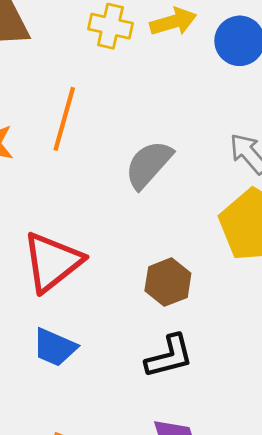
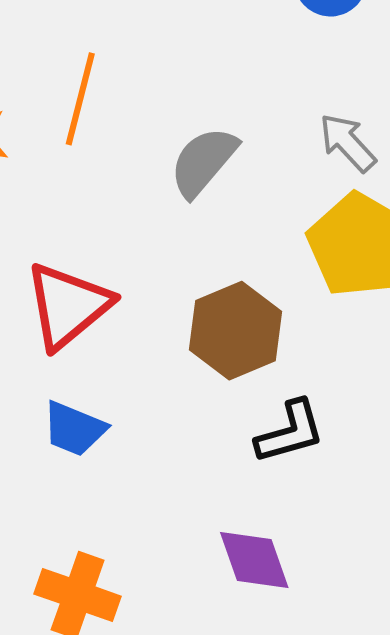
brown hexagon: (168, 282) -> (235, 331), size x1.4
black L-shape: (169, 356) -> (290, 432), moved

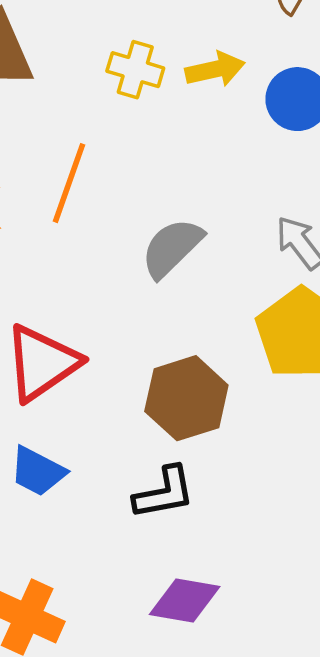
black L-shape: (290, 432) -> (164, 493), moved
purple diamond: (254, 560) -> (185, 600), turned -66

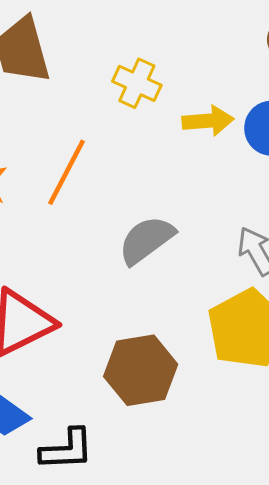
yellow arrow: (215, 69) -> (208, 121), moved
black L-shape: (164, 493) -> (67, 450), moved

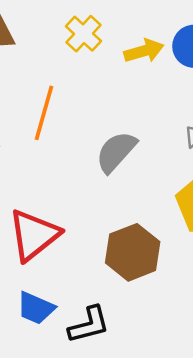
yellow cross: (137, 83) -> (84, 34), turned 30

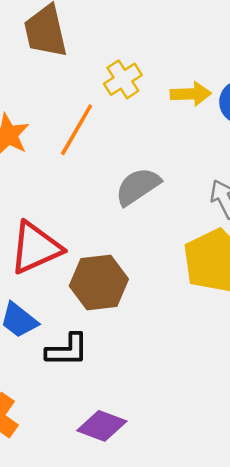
yellow cross: (84, 34) -> (123, 79), moved
brown hexagon: (133, 252) -> (99, 282), moved

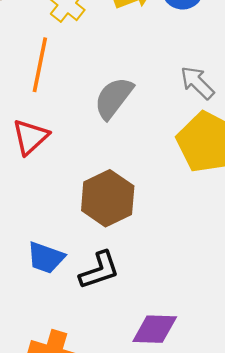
red triangle: (35, 248) -> (30, 137), moved, size x0.7

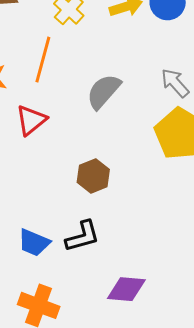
brown hexagon: (108, 198) -> (93, 176), size x0.7
blue trapezoid: (46, 258) -> (34, 243), moved

